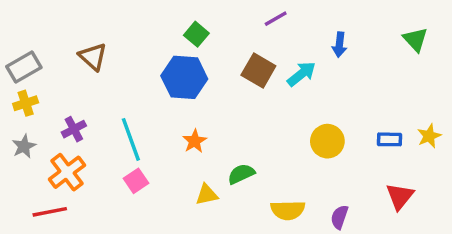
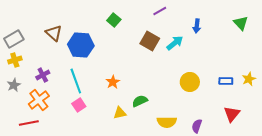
blue hexagon: (184, 77) -> (81, 45), moved

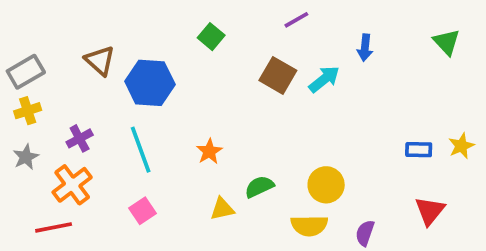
yellow circle: (190, 82) -> (326, 185), moved
pink square: (79, 105) -> (143, 211), moved

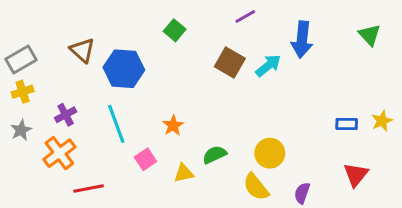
blue arrow: (365, 48) -> (302, 40), size x1.6
pink square: (143, 211) -> (145, 159), moved
yellow semicircle: (309, 226) -> (256, 187), turned 52
red line: (54, 227) -> (89, 188), moved

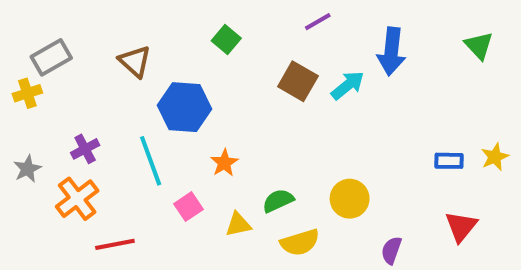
brown triangle: (82, 50) -> (135, 61), moved
gray rectangle: (21, 59) -> (51, 57), moved
blue hexagon: (124, 69) -> (185, 107), moved
yellow cross: (23, 92) -> (27, 93), moved
yellow semicircle: (256, 187) -> (300, 242), moved, turned -68

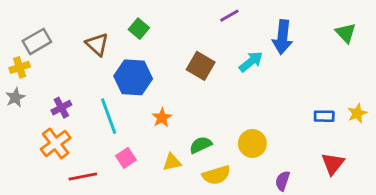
green square: (226, 40) -> (139, 29), moved
brown square: (298, 81) -> (201, 66), moved
gray star: (27, 169) -> (15, 98), moved
pink square: (188, 207) -> (126, 158), moved

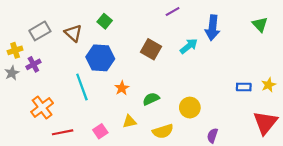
gray rectangle: (37, 41) -> (40, 31), moved
purple cross: (61, 108) -> (33, 64), moved
green semicircle: (201, 145) -> (151, 99), moved
pink square: (126, 158) -> (100, 131), moved
red triangle: (333, 164) -> (265, 123), moved, size x1.4

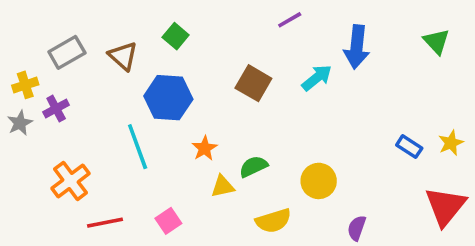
blue rectangle: (244, 87) -> (409, 147), turned 32
yellow triangle: (129, 122) -> (223, 186), moved

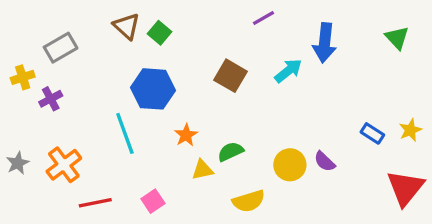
brown triangle: (123, 56) -> (127, 26), moved
gray star: (20, 123) -> (18, 163), moved
purple semicircle: (357, 228) -> (325, 161), moved, turned -65

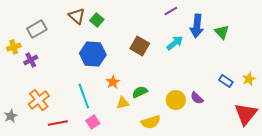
purple line: (264, 18) -> (171, 11), moved
green triangle: (397, 38) -> (222, 32), moved
cyan line: (125, 133) -> (84, 96), moved
gray star: (18, 163) -> (11, 116), moved

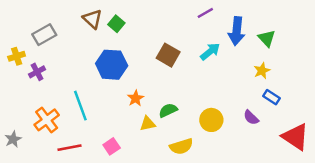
yellow star: (249, 79) -> (262, 71), moved
cyan line: (84, 96) -> (80, 106), moved
purple semicircle: (197, 98) -> (251, 118), moved
red triangle: (246, 114) -> (296, 137), turned -35

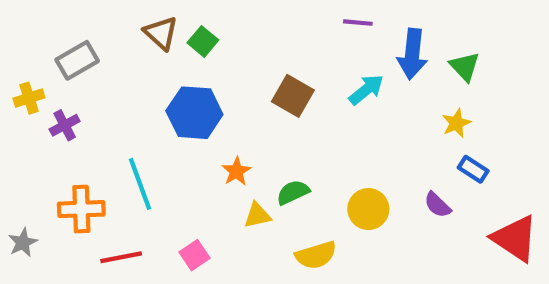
purple line: (205, 13) -> (358, 23), turned 35
orange cross: (47, 120) -> (81, 209), turned 35

